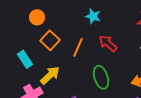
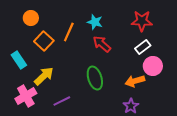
cyan star: (93, 16) -> (95, 22), moved
orange line: (78, 47) -> (69, 32), moved

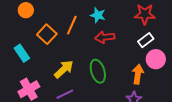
orange circle: (31, 18) -> (26, 10), moved
red arrow: (102, 44) -> (105, 37), turned -48
yellow arrow: (44, 76) -> (64, 69), moved
orange arrow: (135, 81) -> (138, 74), turned 114

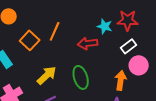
cyan star: (98, 15) -> (105, 26), moved

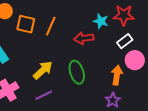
orange square: (30, 40) -> (26, 24), moved, turned -30

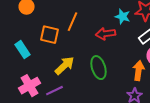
orange square: (26, 24) -> (50, 35), moved
purple line: (44, 95) -> (54, 91), moved

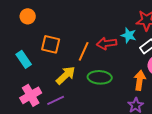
cyan star: (122, 17) -> (129, 35), moved
orange line: (72, 22) -> (84, 51), moved
green ellipse: (98, 68) -> (100, 77), turned -70

